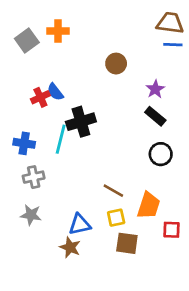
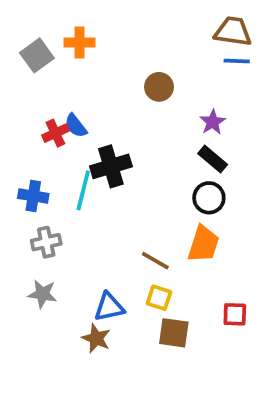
black circle: (161, 154) -> (209, 198), moved
orange trapezoid: (149, 205) -> (203, 244), moved
yellow square: (116, 218) -> (159, 298), turned 30

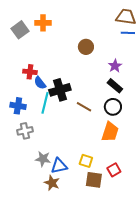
blue semicircle: (76, 126) -> (40, 83), moved
red cross: (55, 133) -> (30, 72), turned 32
brown line: (155, 261) -> (84, 107), moved
gray star: (43, 294) -> (43, 159), moved
red square: (235, 314) -> (114, 170), moved, turned -32

